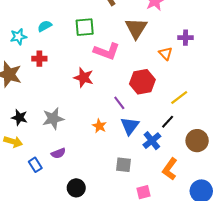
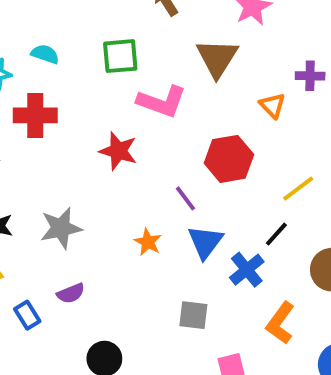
cyan semicircle: (45, 26) -> (45, 54), turned 48
red cross: (39, 59) -> (35, 115), size x1.5

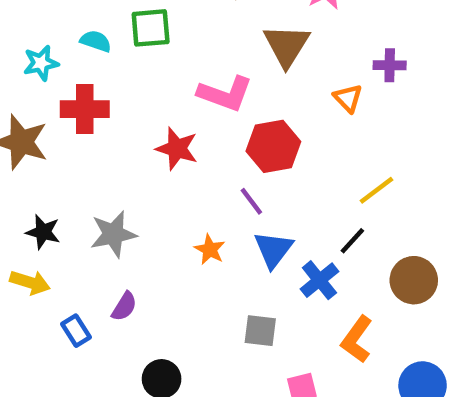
green square: (120, 56) -> (151, 28), moved
red hexagon: (229, 159) -> (273, 146), moved
purple semicircle: (71, 293) -> (124, 307), turned -36

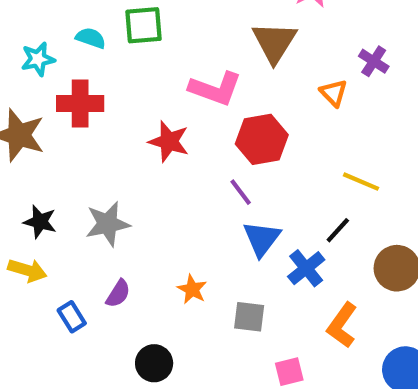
purple cross: (390, 65) -> (374, 61), turned 32
yellow line: (376, 190) -> (361, 182), turned 60
orange star: (210, 249) -> (192, 289), moved

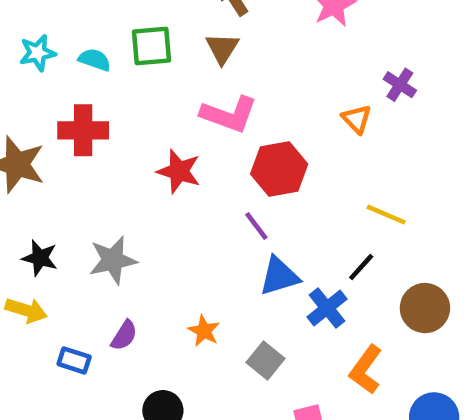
brown triangle: (274, 42) -> (222, 48), moved, size x0.7
cyan star: (38, 59) -> (38, 53), moved
blue triangle: (262, 239) -> (279, 276), turned 36
blue rectangle: (72, 317) -> (74, 360), turned -40
gray square: (249, 317) -> (265, 360), turned 32

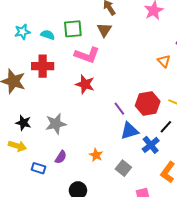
pink L-shape: (229, 114) -> (87, 55), moved
red hexagon: (279, 169) -> (148, 104), moved

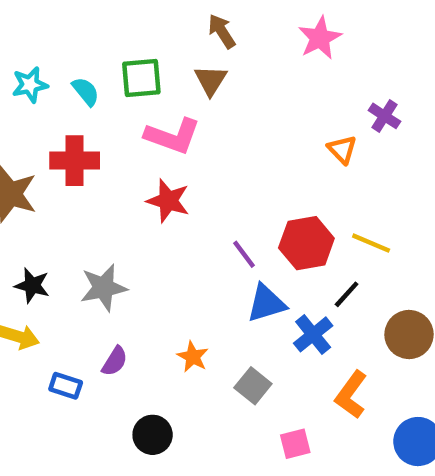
cyan semicircle: (48, 35) -> (86, 91), turned 32

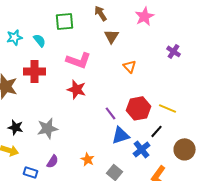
green square: (141, 78) -> (65, 21), moved
brown triangle: (211, 80) -> (112, 36), moved
orange triangle: (342, 149) -> (130, 66), moved

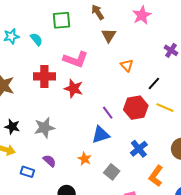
red cross: (35, 71) -> (44, 76), moved
black line: (157, 131) -> (154, 83), moved
blue triangle: (121, 135) -> (101, 135), moved
purple semicircle: (53, 161) -> (49, 161), turned -80

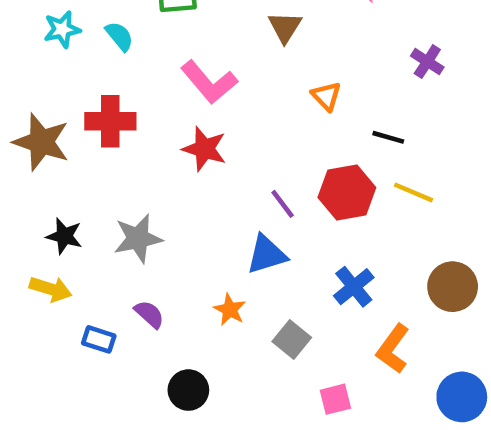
pink L-shape: (76, 59) -> (209, 82), turned 30
red cross: (44, 76) -> (110, 121), moved
black line: (154, 83) -> (388, 137), turned 64

